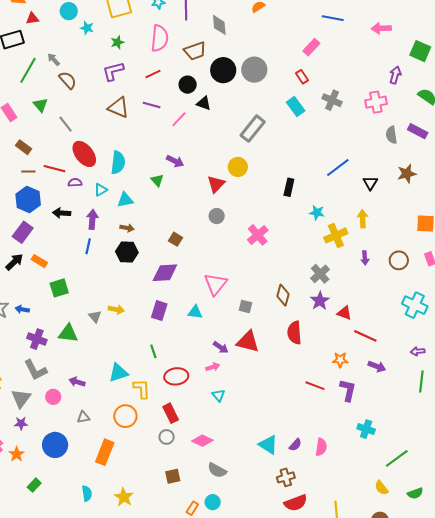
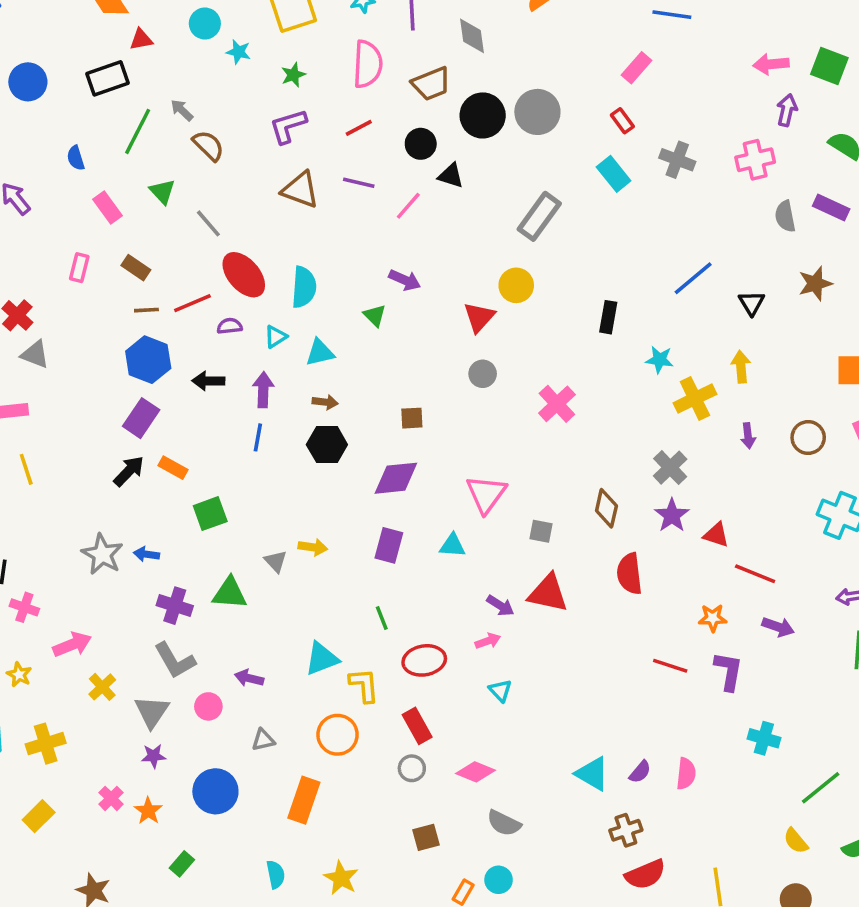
pink arrow: (381, 28) -> (771, 64), moved
red line: (55, 169) -> (192, 303), turned -35
brown square: (176, 239) -> (412, 418), turned -32

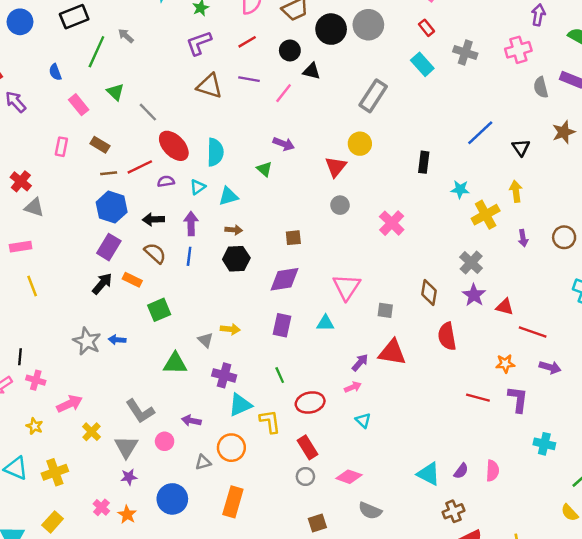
brown semicircle: (208, 146) -> (155, 253), moved
purple cross: (175, 606) -> (224, 375), moved
purple arrow: (500, 606) -> (360, 362), turned -78
orange circle: (338, 735) -> (231, 448), moved

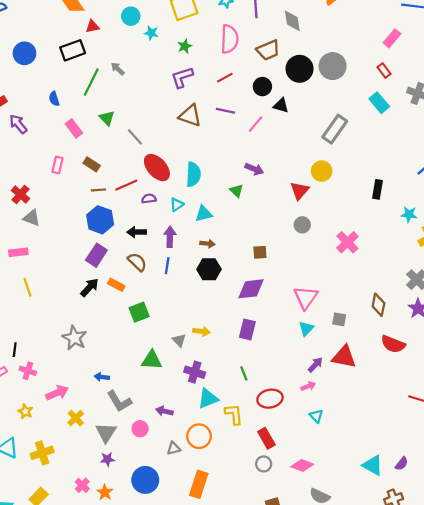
cyan triangle: (325, 323) -> (306, 328), moved, turned -49
red semicircle: (447, 336) -> (393, 344), turned -60
blue arrow: (117, 340) -> (102, 377), moved

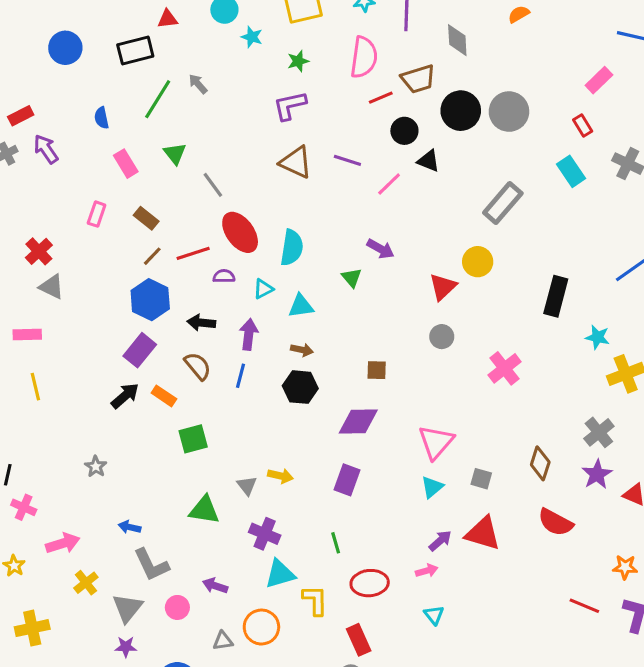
red line: (225, 78) -> (381, 98), moved
black rectangle: (378, 189) -> (556, 296), size x1.4
brown line: (98, 190) -> (152, 256), turned -48
gray star: (74, 338) -> (96, 467), size x0.6

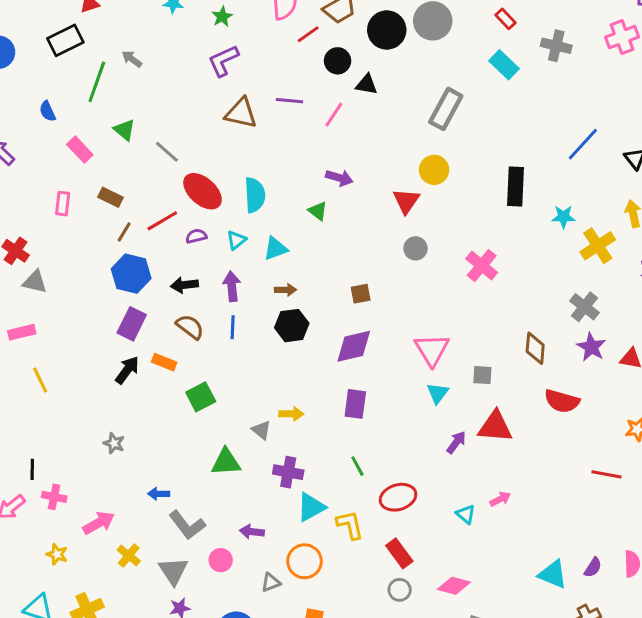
pink arrow: (427, 571) -> (500, 499), moved

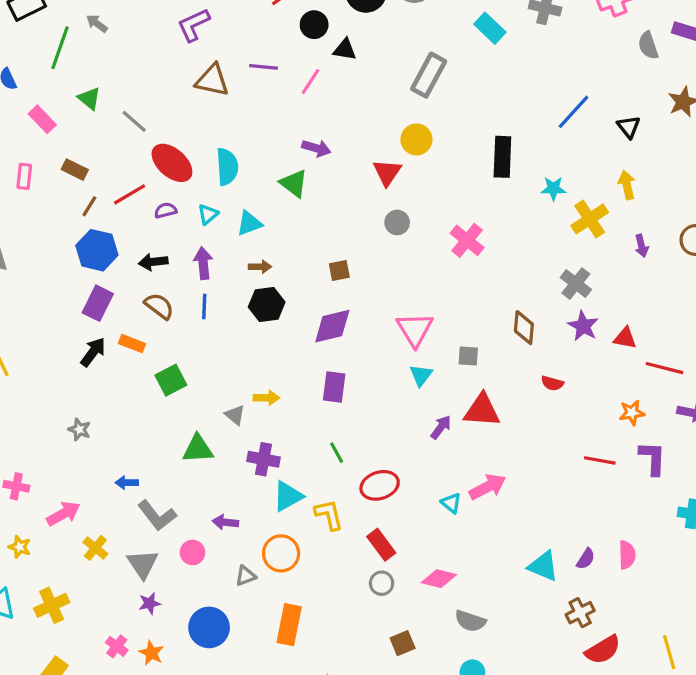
green triangle: (318, 211) -> (294, 183), size x1.4
red semicircle: (562, 401) -> (552, 383), size x0.6
pink arrow: (500, 499) -> (488, 487), size x1.6

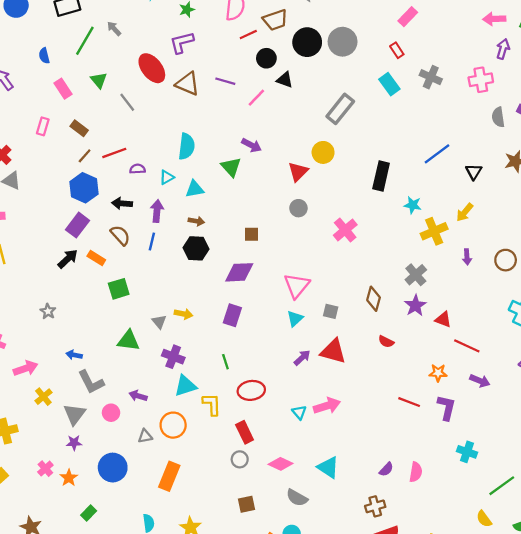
red ellipse: (172, 163) -> (152, 68), moved
yellow arrow: (627, 185) -> (465, 212), turned -138
cyan triangle: (543, 566) -> (328, 467), moved

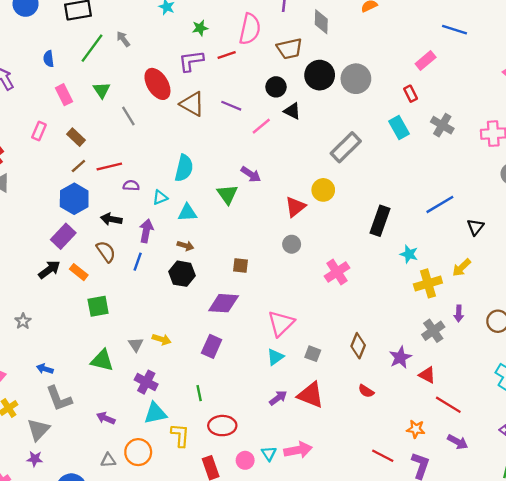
red line: (248, 34) -> (227, 55), moved
gray cross: (416, 275) -> (433, 331), moved
pink circle: (111, 413) -> (245, 460), moved

